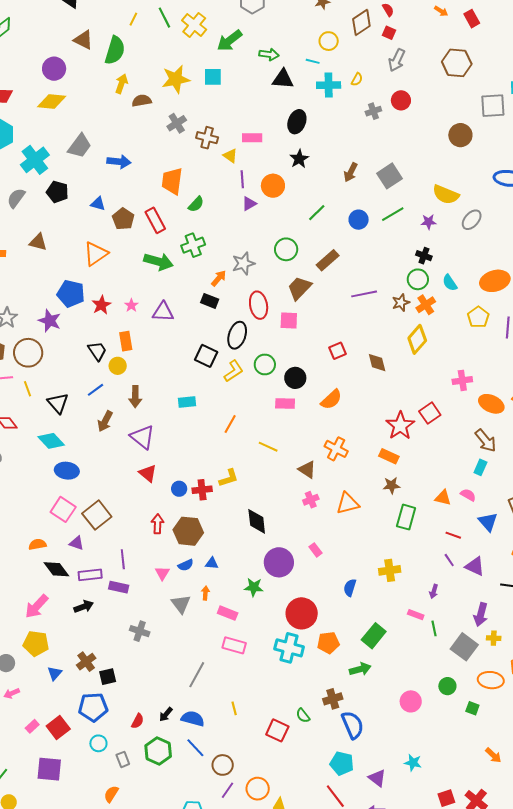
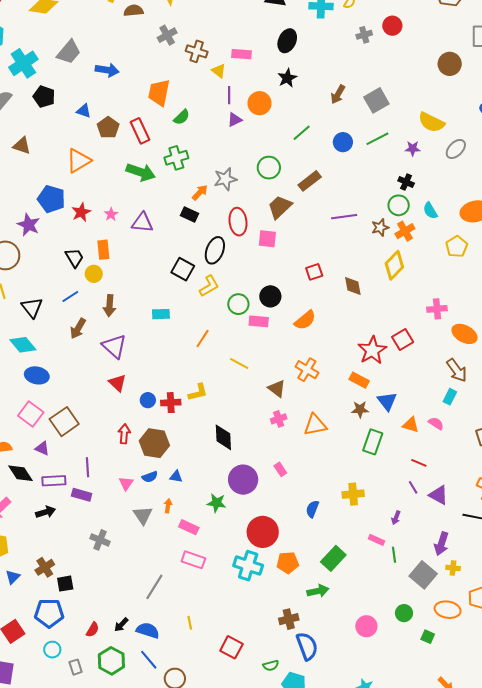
green circle: (265, 364) -> (238, 304), moved
blue triangle: (488, 522) -> (387, 401), moved
green semicircle: (303, 716) -> (271, 665), moved, turned -70

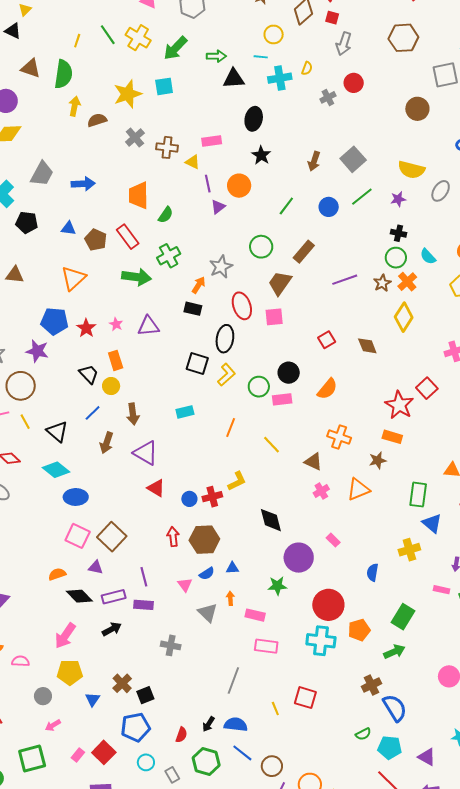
yellow line: (239, 364) -> (272, 445), turned 30
blue triangle: (387, 401) -> (432, 523), moved
brown star: (360, 409) -> (378, 460), moved
red square: (231, 647) -> (305, 698), moved

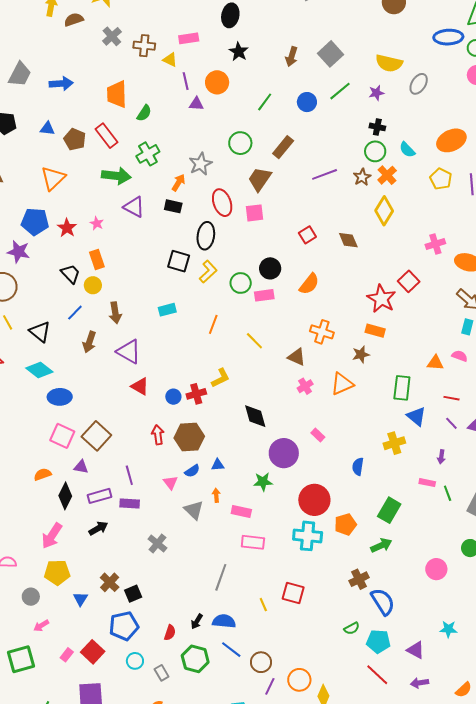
purple triangle: (218, 207) -> (196, 104), turned 42
purple triangle: (148, 326) -> (134, 207), moved, turned 35
black diamond: (79, 596) -> (65, 496), turned 72
gray cross: (171, 645) -> (157, 543), turned 30

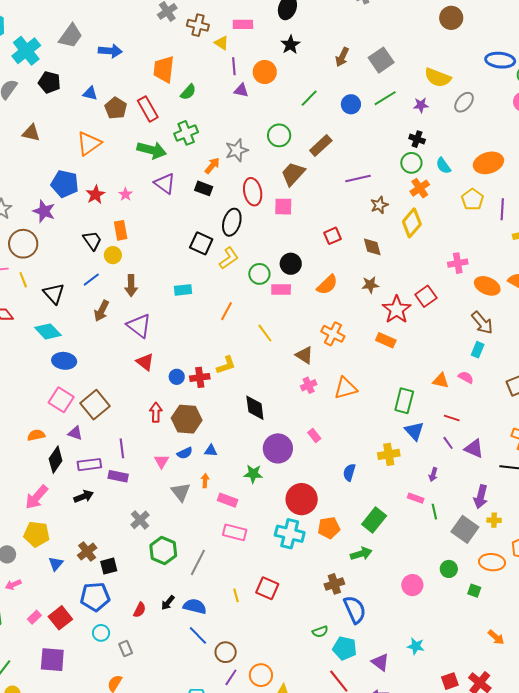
brown star: (362, 177) -> (379, 205), moved
brown star: (361, 354) -> (370, 285), moved
green hexagon: (195, 659) -> (163, 550), moved

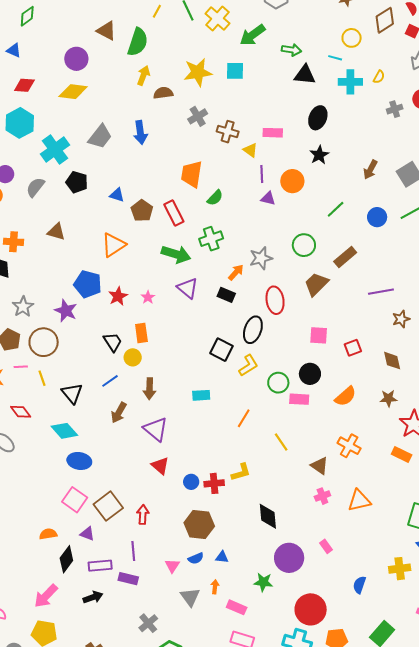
blue arrow: (110, 51) -> (140, 132), moved, turned 75
pink square: (283, 207) -> (319, 335), moved
red arrow: (156, 412) -> (143, 515), moved

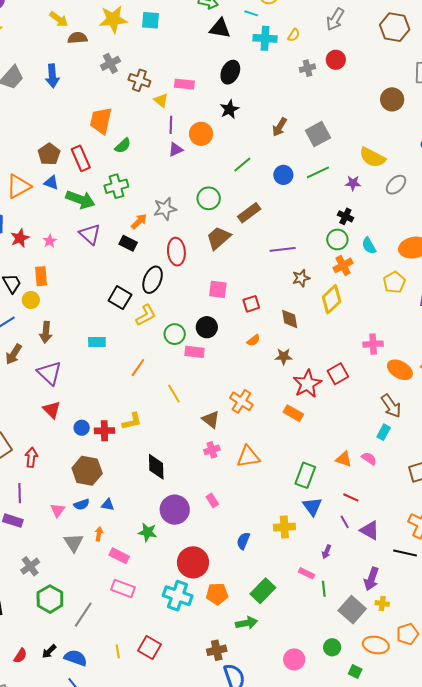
yellow arrow: (143, 75) -> (59, 19), turned 102
blue triangle: (117, 195) -> (51, 183), moved
purple triangle: (268, 198) -> (176, 150), turned -42
orange semicircle: (345, 396) -> (253, 340), moved, size x0.6

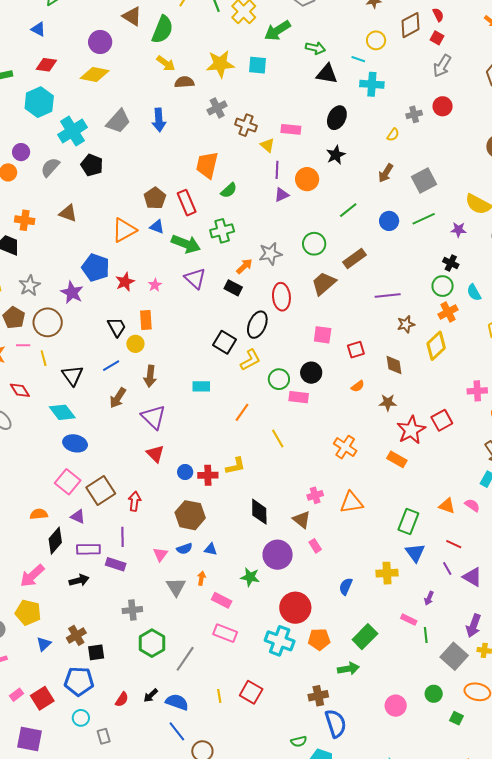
yellow semicircle: (294, 35) -> (393, 135), moved
brown triangle: (211, 420) -> (302, 520), moved
gray cross: (30, 566) -> (132, 610), turned 30

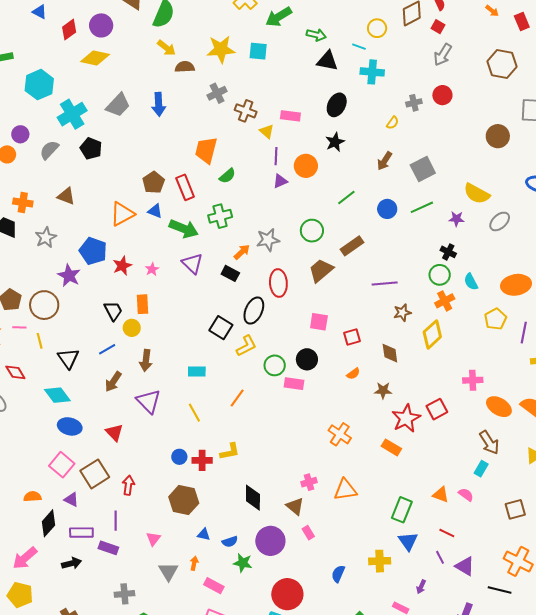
red diamond: (46, 65) -> (69, 30), moved, turned -45
gray star: (30, 286) -> (46, 237), moved
yellow line: (278, 439) -> (194, 413), moved
red triangle: (155, 454) -> (114, 432), moved
blue semicircle: (184, 549) -> (230, 542), moved

